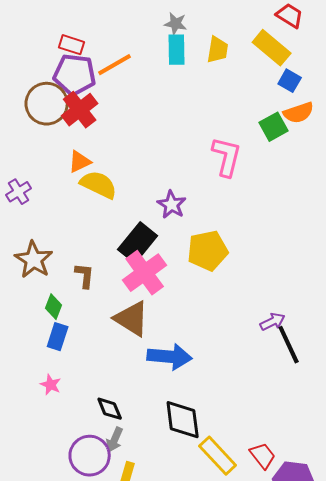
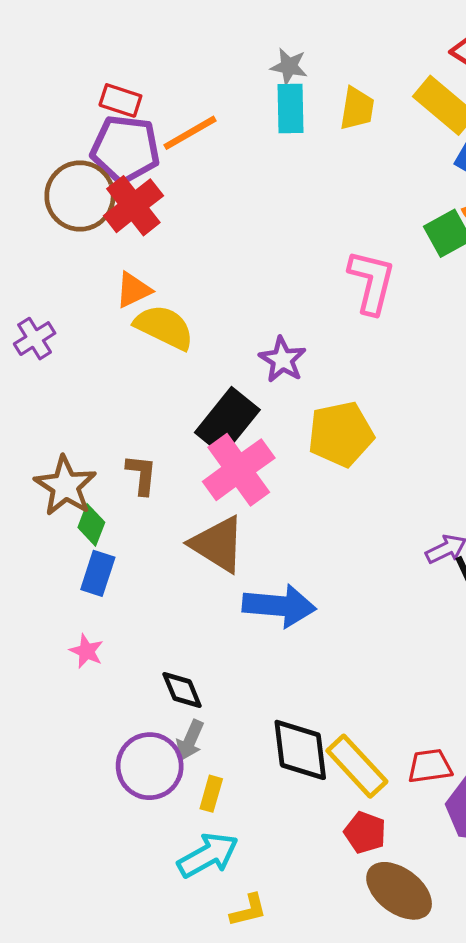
brown star: (34, 260) -> (65, 486), moved
black diamond: (183, 420) -> (300, 750), moved
red trapezoid: (263, 456) -> (430, 766), turned -60

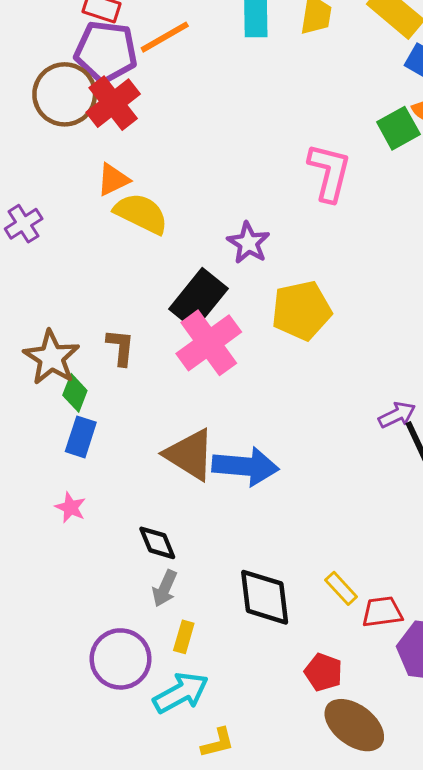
brown triangle: (218, 544) -> (190, 455), moved
purple circle: (150, 766) -> (121, 659), moved
yellow rectangle: (357, 766) -> (341, 588), moved, size x0.6

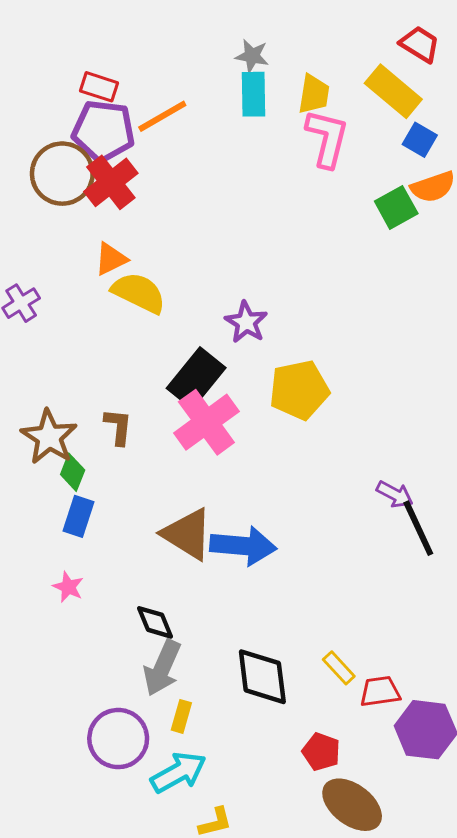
pink L-shape: (329, 172) -> (327, 138), moved
purple arrow: (397, 415) -> (395, 494), turned 54
gray arrow: (165, 588) -> (162, 668), size x1.5

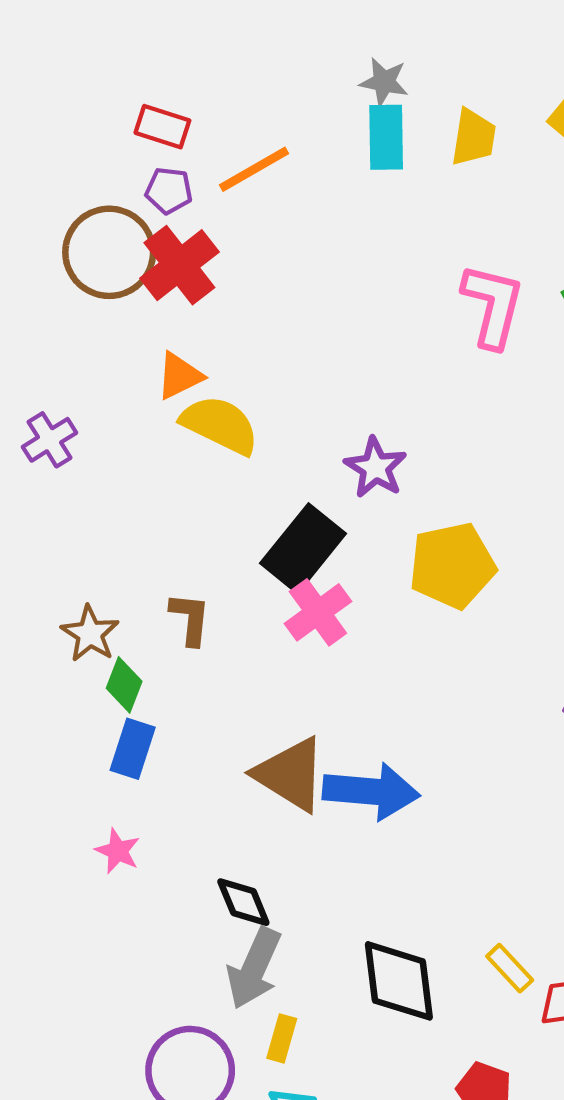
purple pentagon: (103, 131) -> (169, 191), size x0.5
pink L-shape: (327, 138) -> (493, 306), moved
pink cross: (206, 422) -> (318, 612), size x0.7
brown star: (49, 437) -> (90, 634), size x0.7

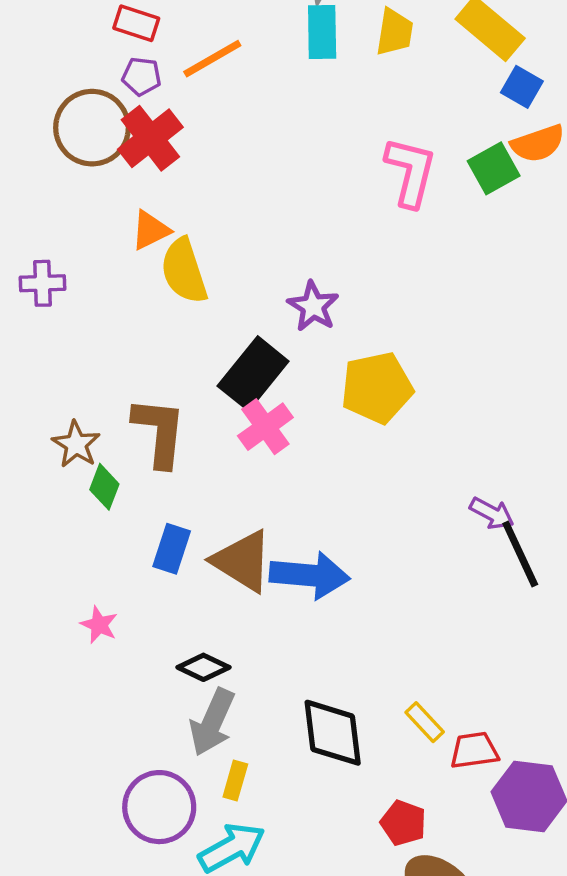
yellow semicircle: (220, 425) -> (184, 271), turned -134
purple cross: (50, 440) -> (42, 283), turned 30
brown L-shape: (190, 619) -> (159, 432), size x1.6
blue rectangle: (133, 749) -> (172, 549), moved
black diamond: (243, 902) -> (203, 667), turned -42

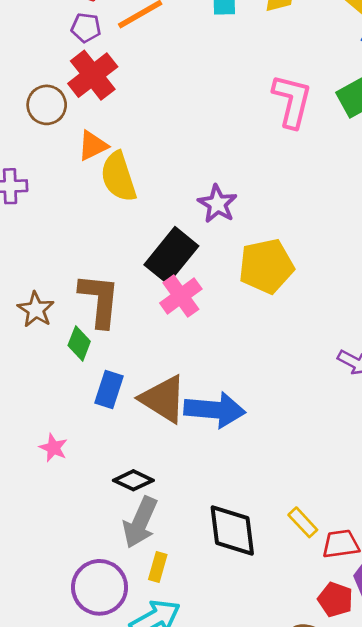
brown circle: (92, 128) -> (47, 105), moved, size x0.7
green diamond: (104, 487) -> (79, 343), moved
red pentagon: (403, 823) -> (335, 600), moved

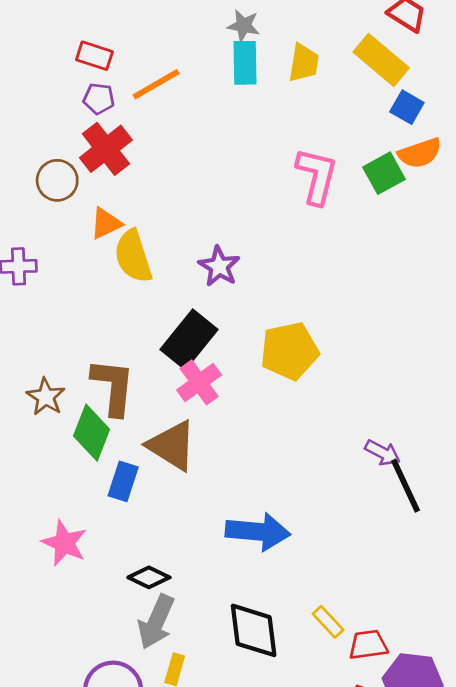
purple star: (217, 204) -> (219, 266), moved
green diamond: (79, 343) -> (92, 433), size x1.5
brown triangle: (163, 399) -> (172, 446), moved
blue arrow: (215, 410) -> (258, 532), moved
pink star: (53, 448) -> (64, 543), size x1.5

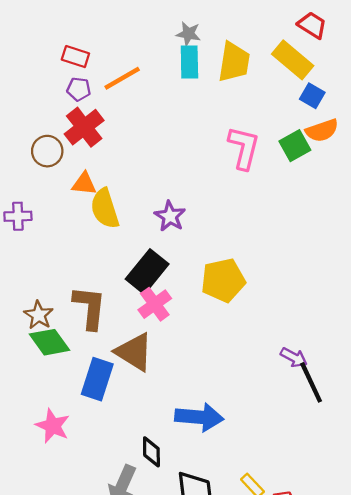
yellow trapezoid: (304, 63) -> (234, 62), size x1.4
orange triangle: (106, 223) -> (84, 184), turned 32
green diamond: (92, 433) -> (49, 342), moved, turned -57
blue rectangle: (123, 481) -> (97, 379), size x1.4
black diamond: (149, 577) -> (151, 452), moved, turned 64

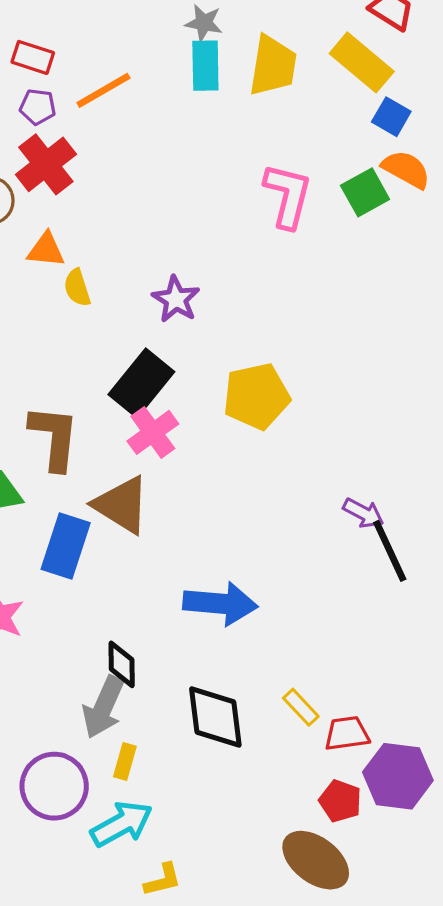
orange semicircle: (322, 130) -> (406, 169), turned -132
yellow semicircle: (105, 209) -> (77, 288), size x0.6
black diamond: (151, 452) -> (122, 664), moved

